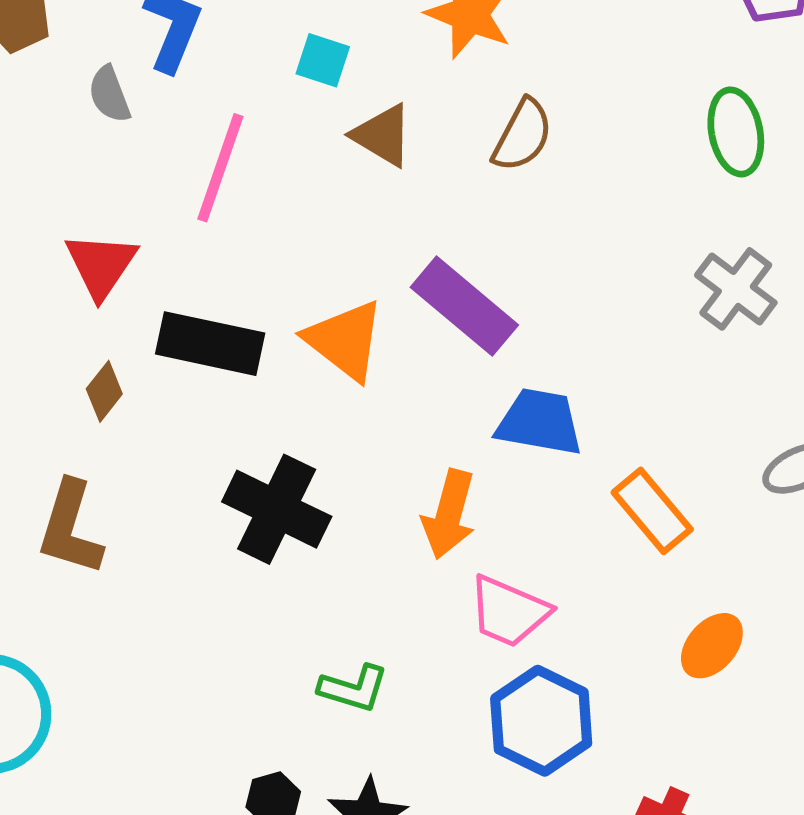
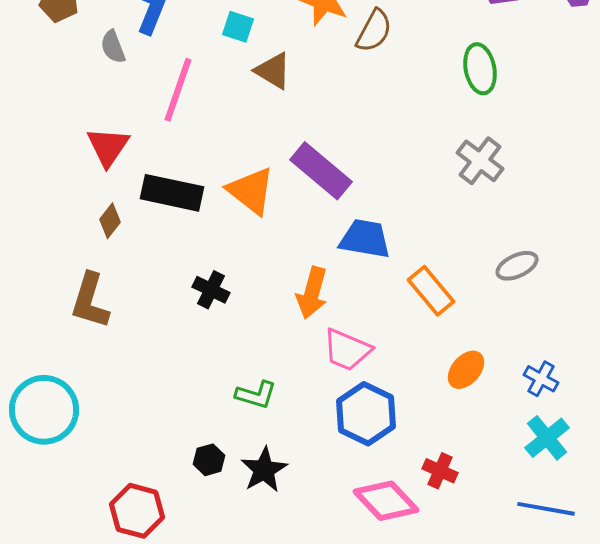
brown semicircle: (522, 135) -> (374, 31), moved
black cross: (277, 509) -> (211, 290), size x0.6

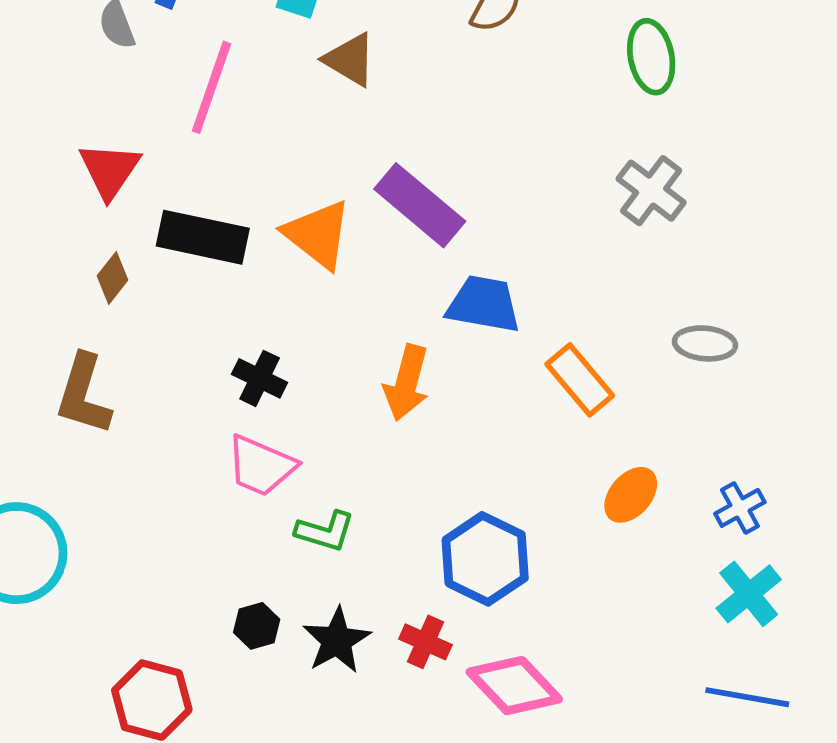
gray ellipse: (517, 266) -> (705, 343), turned 30
pink trapezoid: (347, 350) -> (261, 466), moved
blue cross: (541, 379) -> (740, 508), turned 32
red cross: (440, 471) -> (425, 642), moved

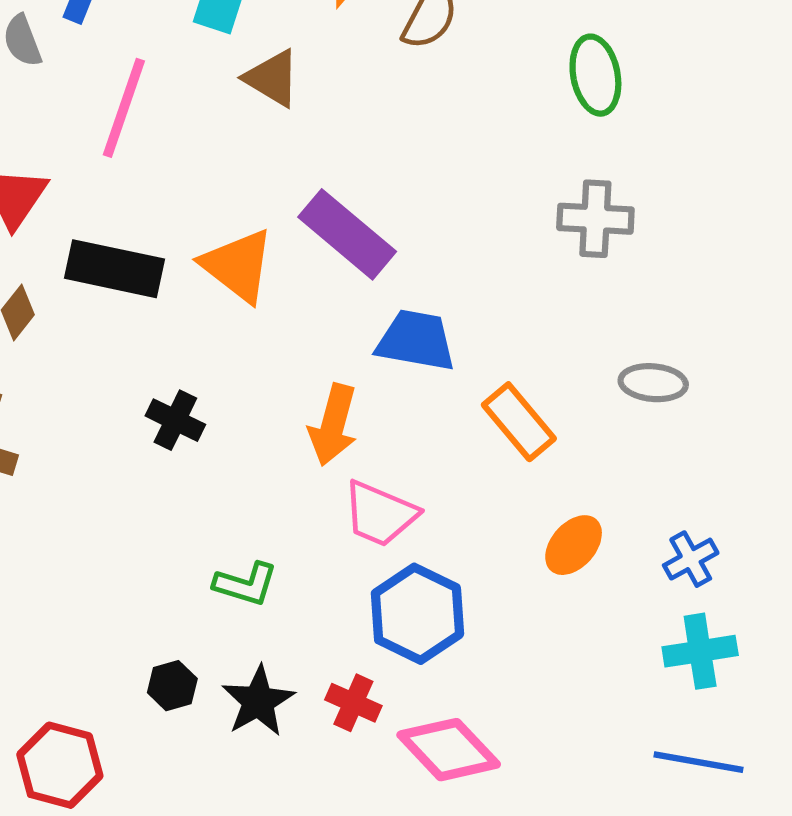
gray cross: (651, 191) -> (595, 219), turned -34
pink trapezoid: (261, 466) -> (380, 514), moved
cyan cross: (749, 594) -> (700, 651), turned 30

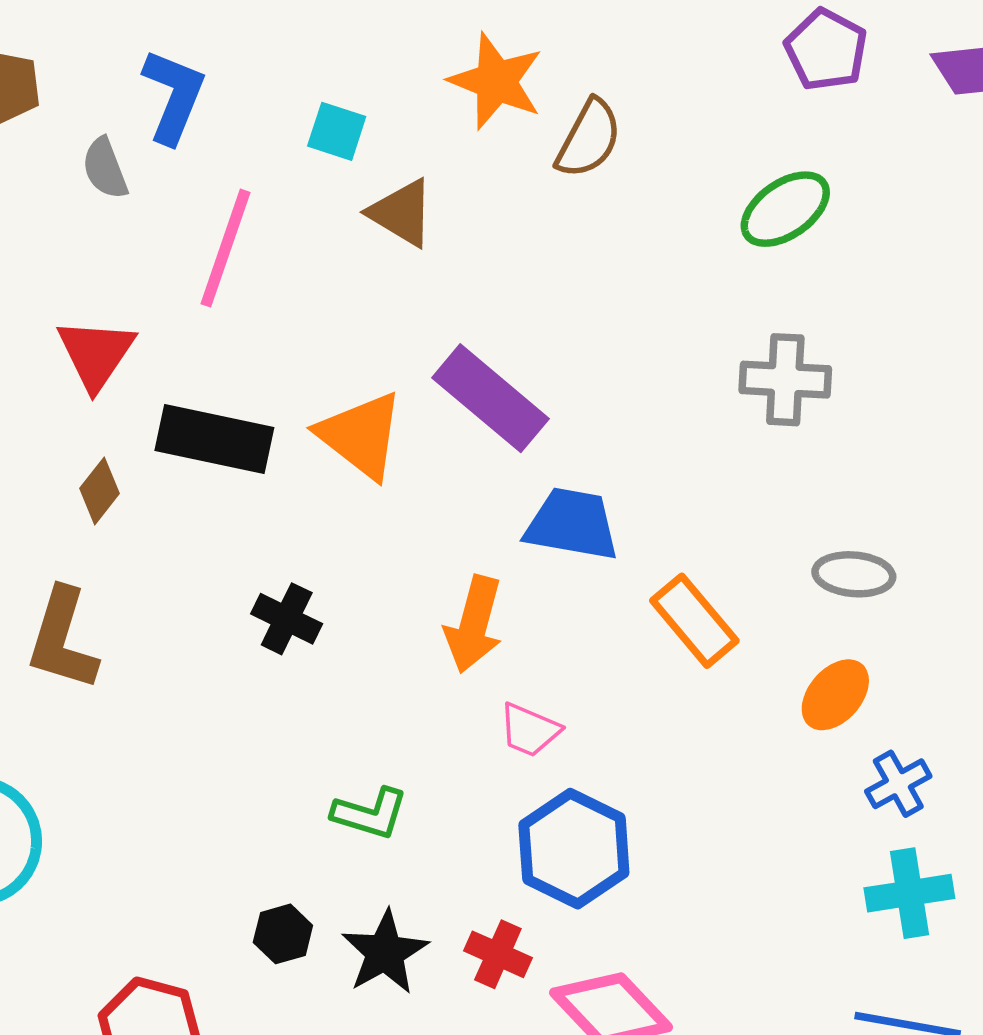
green ellipse: (595, 75) -> (785, 209), turned 66
pink trapezoid: (380, 514) -> (529, 730), size x0.7
orange ellipse: (574, 545) -> (835, 695), moved

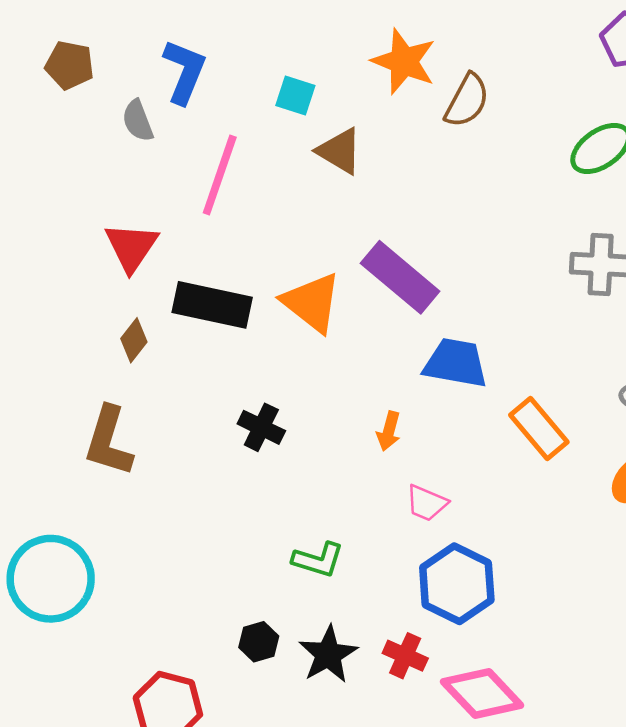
orange arrow: (474, 624) -> (389, 431), size x0.6

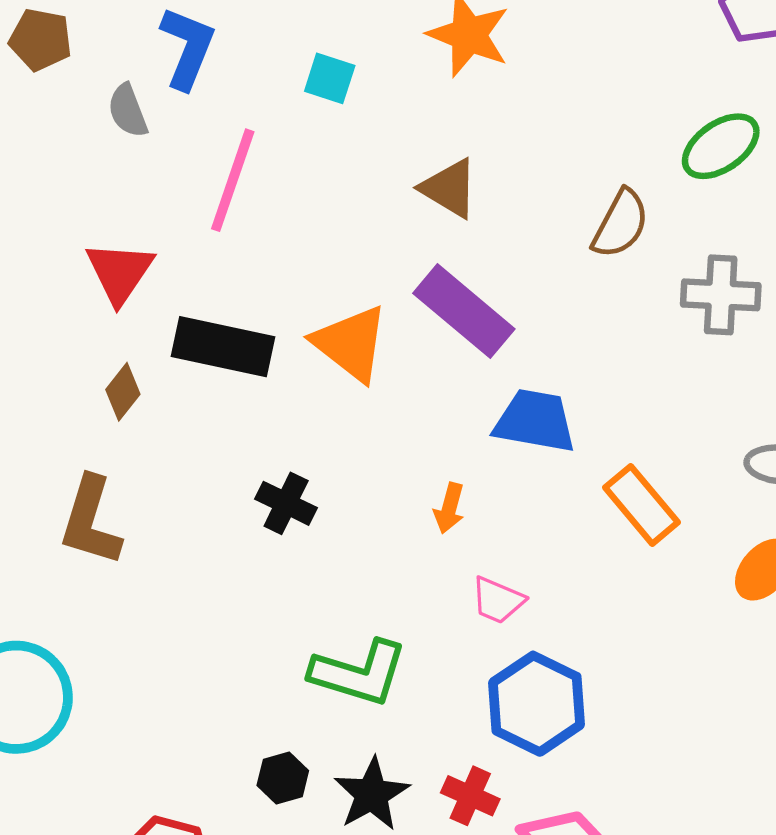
brown semicircle: (467, 101) -> (621, 224), moved
brown triangle: (340, 151) -> (449, 188), moved
green L-shape: (318, 560) -> (359, 673), size x1.5

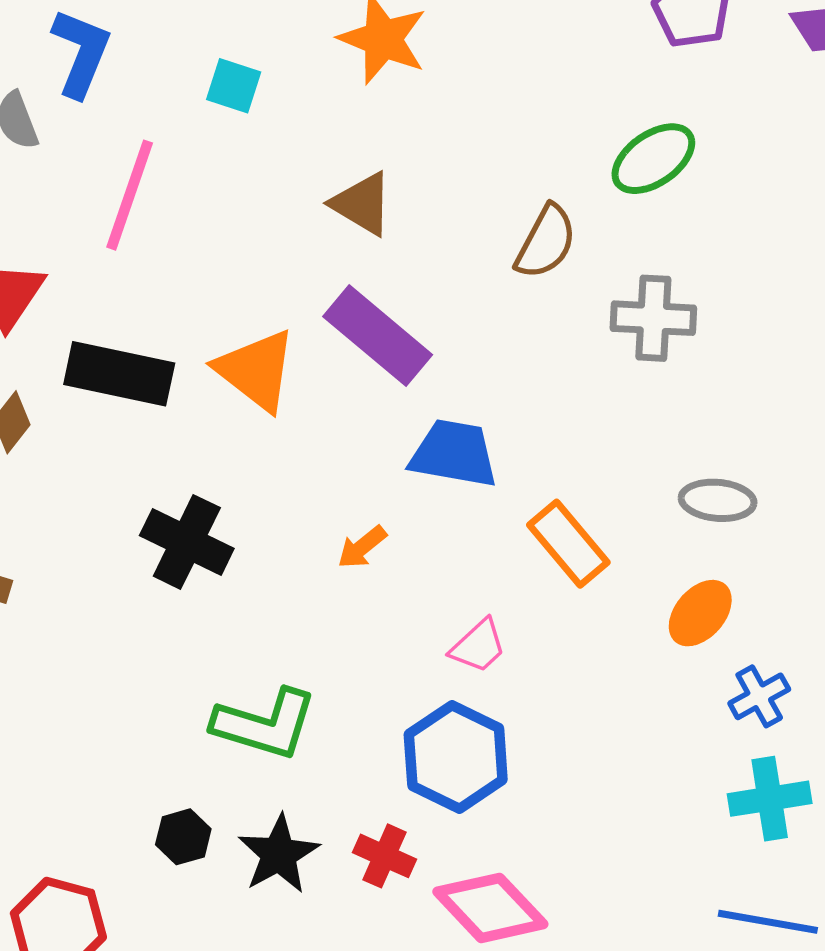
black cross: (286, 503) -> (187, 542), size x1.4
orange arrow: (449, 508) -> (362, 547), turned 36
pink trapezoid: (498, 600) -> (478, 646), moved, turned -66

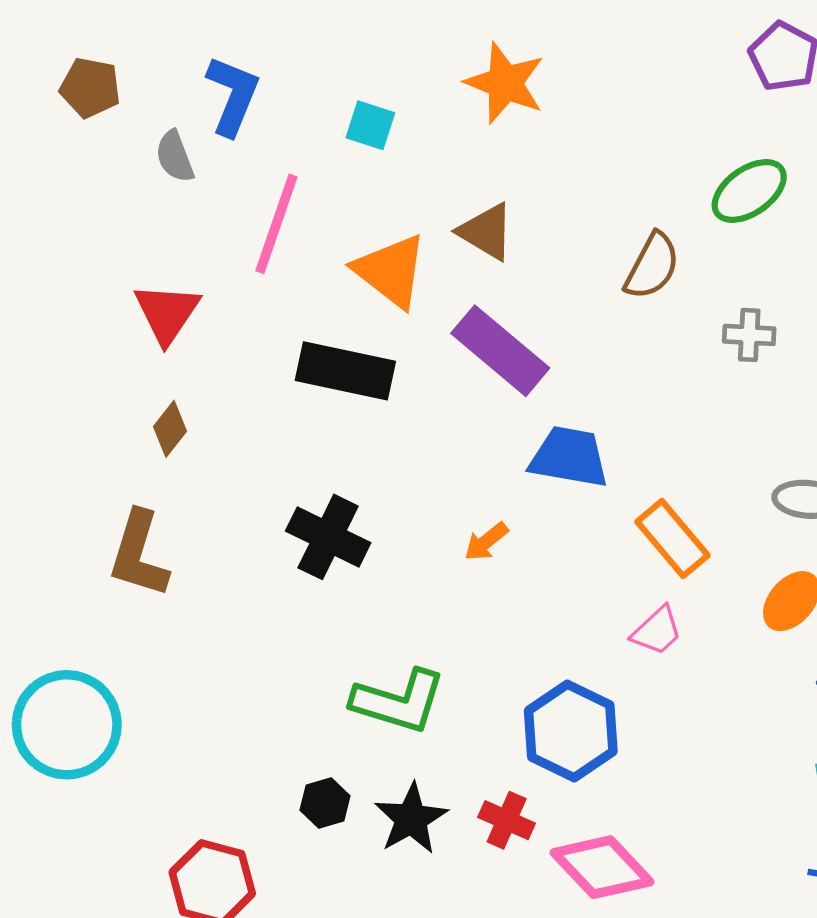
gray cross: (653, 318) -> (749, 335), size x0.7
orange triangle: (256, 370) -> (391, 271), moved
black rectangle: (119, 374) -> (345, 371), moved
pink trapezoid: (478, 646) -> (657, 631), moved

